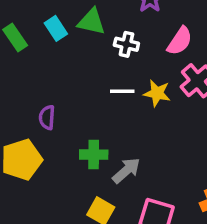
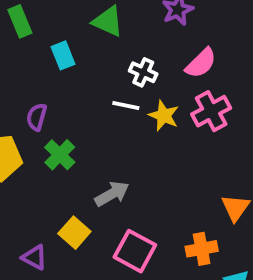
cyan rectangle: (56, 28) -> (63, 55), moved
white cross: (126, 44) -> (143, 72), moved
green cross: (94, 155) -> (60, 155), moved, turned 32

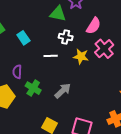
green triangle: (108, 21) -> (58, 14), moved
white line: (126, 105) -> (51, 56), moved
gray arrow: (112, 194) -> (63, 91), moved

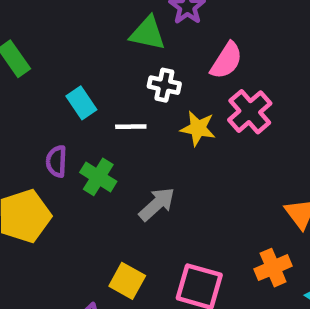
cyan rectangle: (23, 38) -> (81, 103), moved
green cross: (33, 88) -> (98, 177), moved

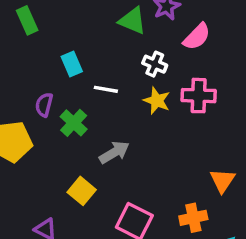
pink semicircle: (226, 61) -> (197, 37), moved
white cross: (164, 85) -> (155, 64), moved
pink cross: (250, 112) -> (199, 96), turned 32
yellow square: (127, 281) -> (82, 191), moved

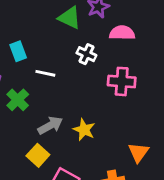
pink semicircle: (197, 37) -> (122, 33), turned -135
yellow star: (157, 101) -> (84, 130), moved
yellow square: (82, 191) -> (38, 155), moved

